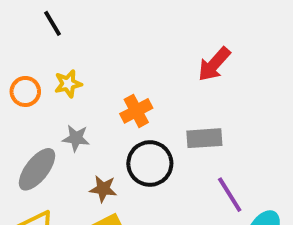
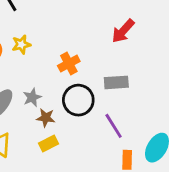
gray star: (76, 138) -> (32, 97), moved, turned -30
purple line: (230, 195) -> (114, 126), moved

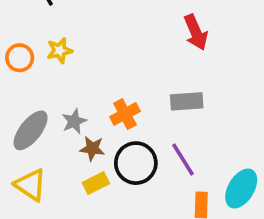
red arrow: (123, 31) -> (196, 32), turned -65
orange cross: (69, 63) -> (125, 114), moved
black circle: (78, 100) -> (136, 163), moved

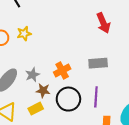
purple line: (183, 159) -> (96, 97), turned 36
yellow rectangle: (96, 183) -> (36, 109), moved

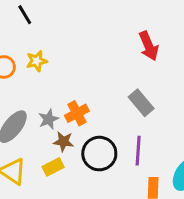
gray rectangle: (98, 63) -> (141, 103), turned 54
orange cross: (62, 71) -> (77, 113), moved

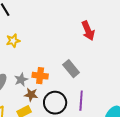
gray rectangle: (141, 103) -> (71, 69), moved
orange cross: (77, 113) -> (40, 76), turned 35

